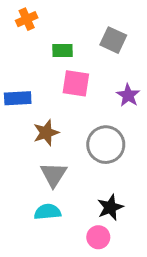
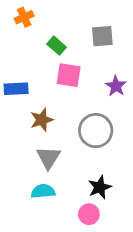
gray square: (113, 40) -> (102, 36), turned -30
green rectangle: (62, 50) -> (57, 46), turned 42

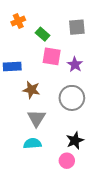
orange cross: (24, 17) -> (18, 21), moved
purple star: (116, 86) -> (75, 65), moved
brown star: (42, 120) -> (31, 90), turned 30

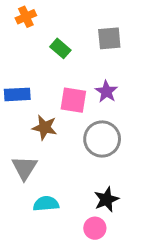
orange cross: (18, 21) -> (26, 17), moved
pink square: (52, 56) -> (73, 100), moved
gray triangle: (36, 118) -> (24, 168), moved

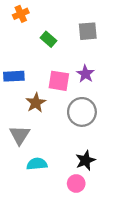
brown star: (45, 127) -> (36, 103), turned 30

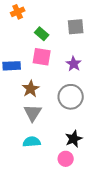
pink square: (59, 81) -> (42, 57), moved
gray triangle: (20, 135) -> (33, 113), moved

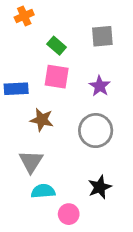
brown star: (31, 89) -> (42, 120), turned -30
gray triangle: (33, 113) -> (31, 162), moved
pink circle: (66, 159) -> (69, 214), moved

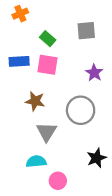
purple star: (100, 86) -> (94, 73), moved
blue rectangle: (16, 89) -> (19, 61), moved
gray triangle: (31, 162) -> (46, 132), moved
black star: (100, 187) -> (96, 158), moved

